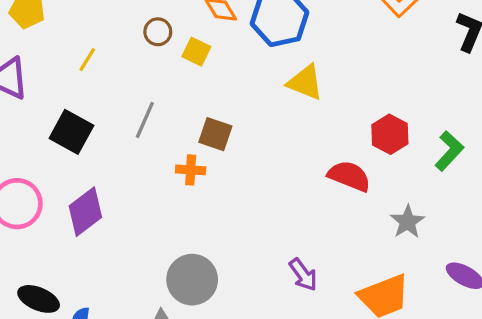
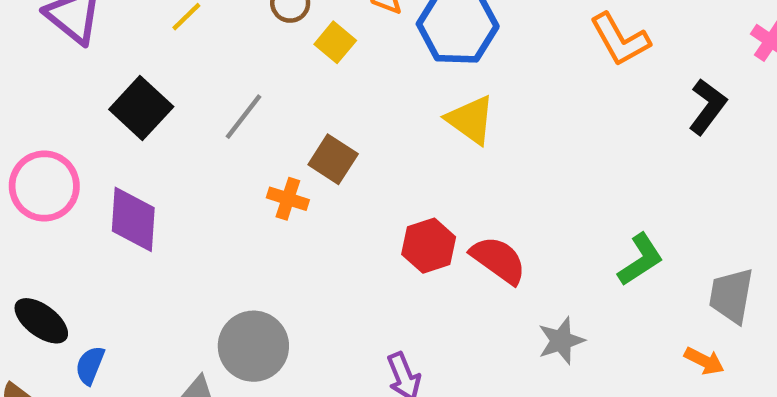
red hexagon: (390, 134) -> (429, 246), moved
purple diamond: (85, 212) -> (133, 219), turned -63

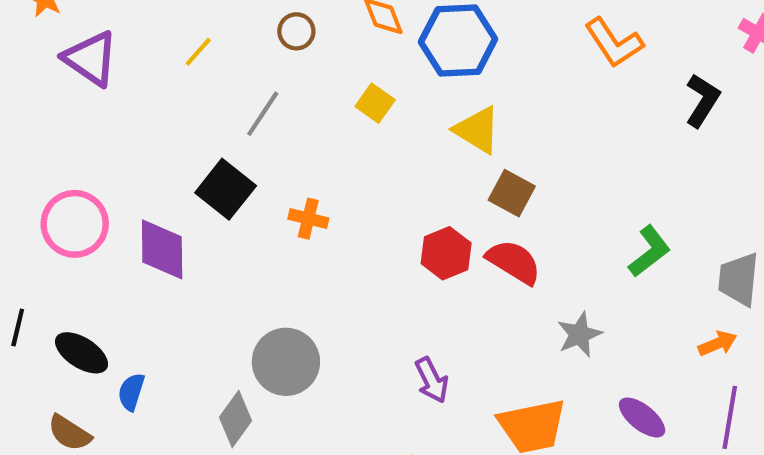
yellow square: (335, 42) -> (375, 103), moved
black square: (141, 108) -> (226, 189), moved
gray line: (243, 117) -> (263, 114), moved
brown square: (333, 159) -> (512, 193), moved
orange arrow: (704, 361) -> (718, 343), turned -45

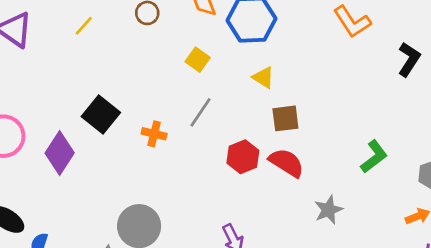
gray line: (263, 114) -> (200, 112), moved
yellow triangle: (477, 130) -> (263, 77), size x0.7
brown square: (512, 193) -> (285, 118), turned -36
purple diamond: (162, 249) -> (60, 153), turned 33

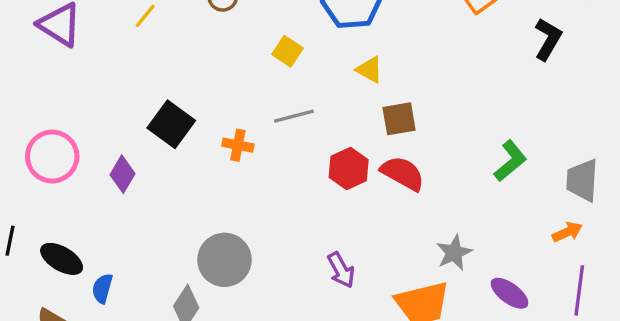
gray line: (200, 112) -> (294, 116), turned 44
purple diamond: (60, 153) -> (122, 174), size x0.7
gray star: (328, 210) -> (454, 253), moved

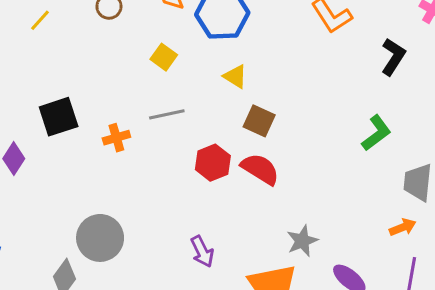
brown square: (399, 119) -> (259, 121), turned 32
black square: (171, 124) -> (59, 117), turned 33
orange cross: (238, 145) -> (116, 138), turned -30
green L-shape: (510, 161) -> (376, 133), moved

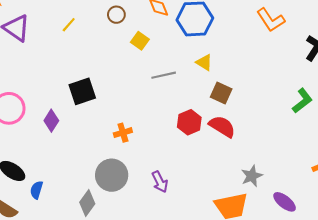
yellow square: (164, 57) -> (140, 41), moved
gray line: (167, 114) -> (164, 75), moved
orange cross: (116, 138) -> (123, 133), moved
purple arrow: (202, 251) -> (160, 182), moved

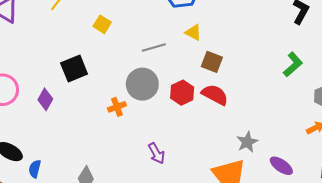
yellow square: (140, 41) -> (102, 24), moved
gray circle: (112, 175) -> (142, 84), moved

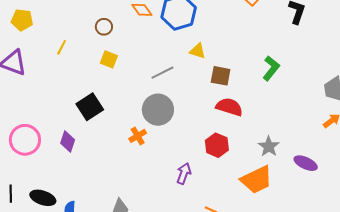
green L-shape: (293, 64) -> (271, 68), moved
red hexagon: (182, 93) -> (217, 145), moved
purple arrow: (156, 153) -> (184, 173), turned -120

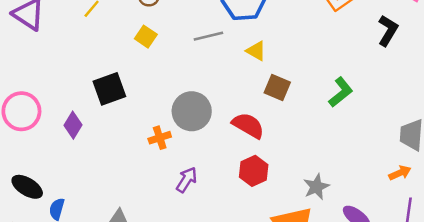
gray line: (162, 73) -> (208, 36), moved
red semicircle: (229, 107) -> (248, 125), moved
purple arrow: (184, 173) -> (187, 180), moved

